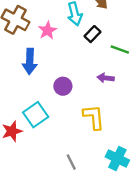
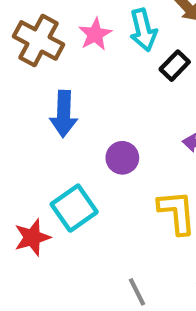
pink star: (47, 30) -> (95, 34), moved

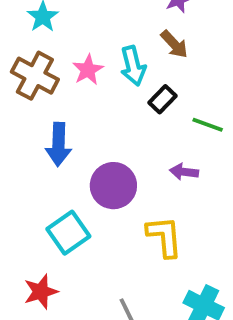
purple circle: (122, 158) -> (113, 186), size x1.5
red star: (32, 237) -> (41, 292), moved

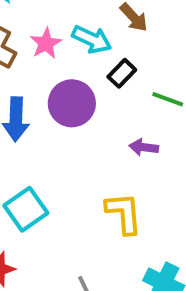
cyan arrow: (133, 66) -> (92, 39), turned -51
purple circle: (113, 186) -> (72, 103), moved

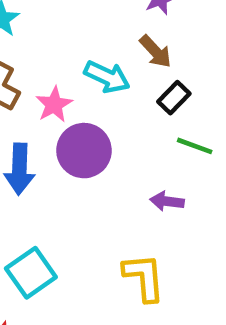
pink star: (46, 43) -> (54, 104), moved
black rectangle: (122, 73) -> (174, 98), moved

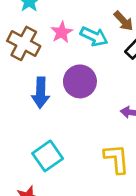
pink star: (54, 104) -> (62, 32), moved

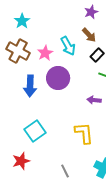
pink star: (62, 32) -> (45, 53), moved
cyan arrow: (94, 36) -> (68, 46), turned 36

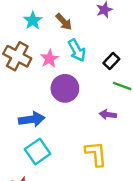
cyan star: (22, 21) -> (33, 20), moved
brown arrow: (89, 35) -> (64, 22), moved
blue arrow: (30, 86) -> (32, 119), moved, turned -100

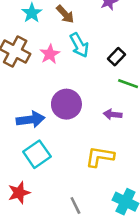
purple circle: (65, 88) -> (66, 104), moved
yellow L-shape: (96, 154) -> (100, 157), turned -76

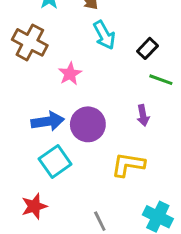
pink star: (50, 54) -> (70, 74), moved
purple circle: (66, 104) -> (88, 124), moved
purple arrow: (113, 114) -> (143, 115), turned -108

